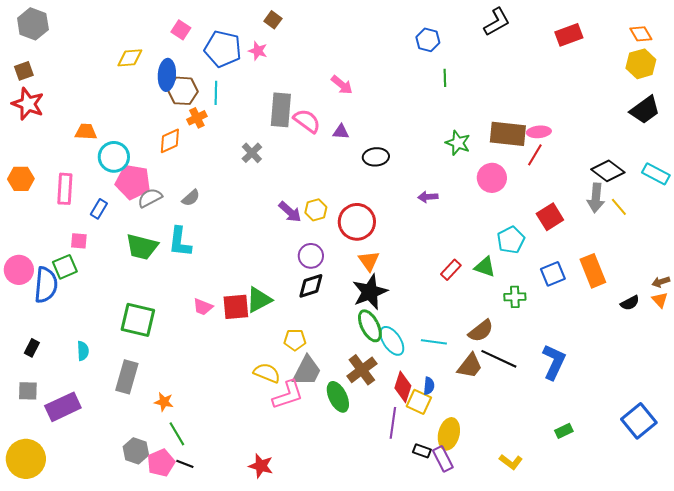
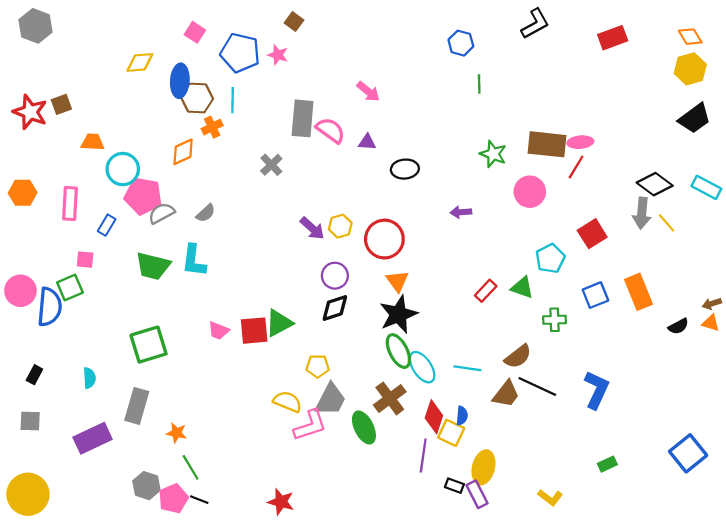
brown square: (24, 71) -> (61, 104), moved
orange triangle: (660, 300) -> (711, 323), turned -30
green square: (138, 320) -> (149, 345), turned -30
purple rectangle: (63, 407) -> (93, 438), moved

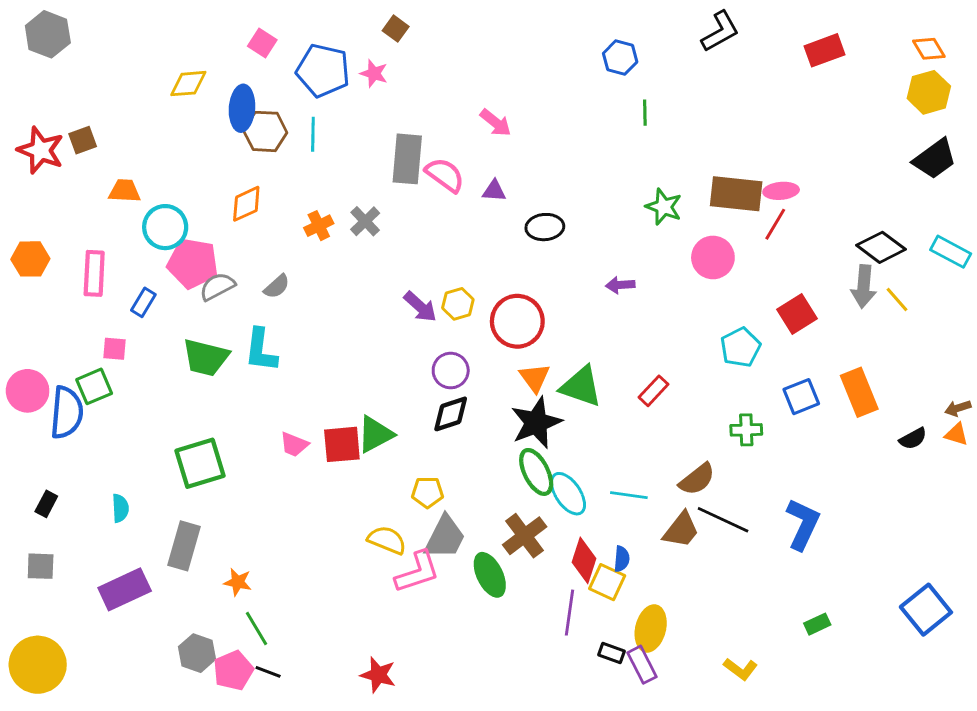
orange cross: (212, 127) -> (319, 226), moved
green triangle: (522, 288) -> (581, 386), moved, size x1.4

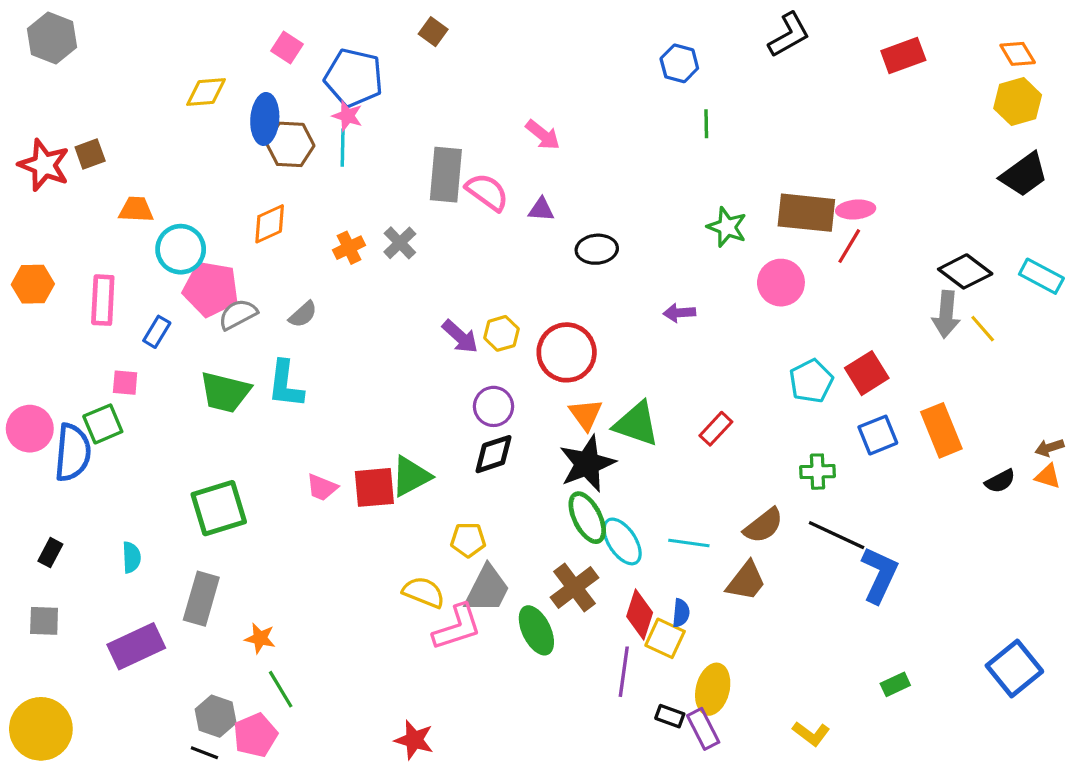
pink star: (374, 73) -> (347, 116), moved
red square: (797, 314) -> (867, 373), moved
black line: (723, 520) -> (837, 535), moved
black line: (268, 672) -> (204, 753), moved

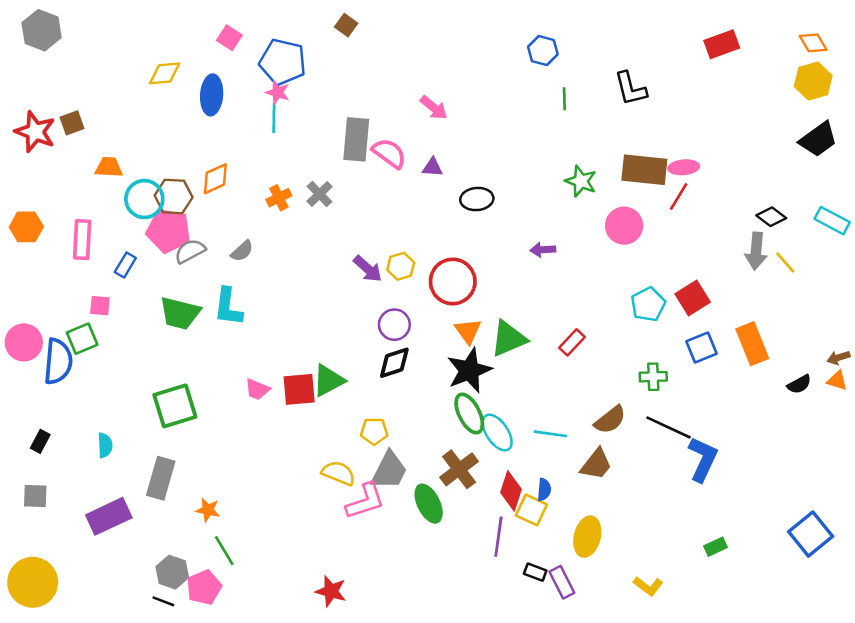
black L-shape: (789, 35) -> (630, 89), moved, turned 105
brown hexagon: (290, 144) -> (174, 196), moved
black diamond: (965, 271) -> (771, 217), size x0.7
green triangle: (636, 424) -> (509, 339), turned -42
yellow ellipse: (713, 689) -> (587, 537), moved

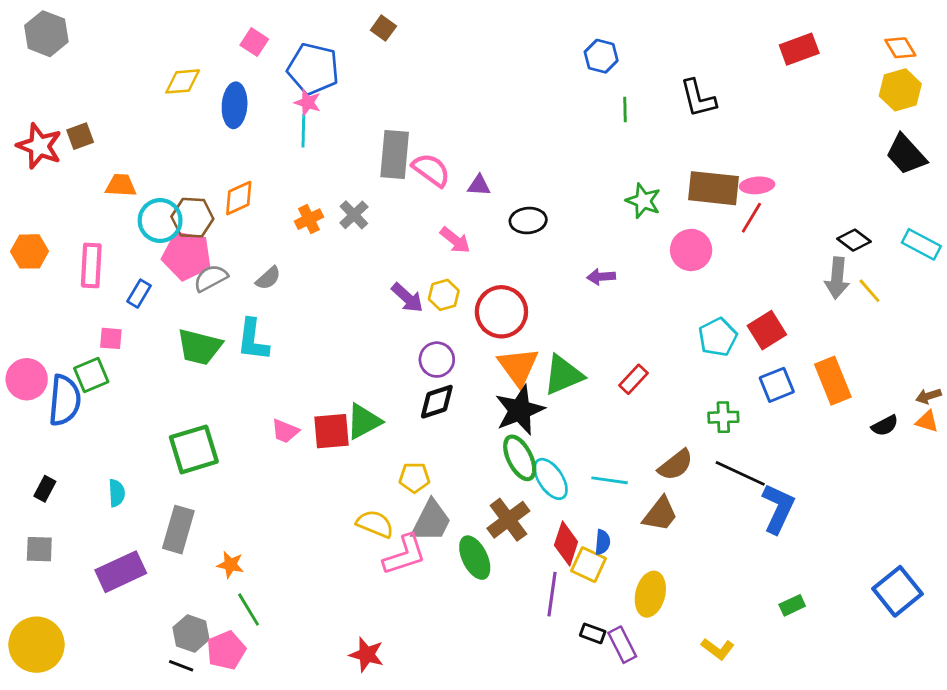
pink arrow: (434, 108) -> (455, 240), moved
black trapezoid: (818, 139) -> (906, 154), turned 84
orange triangle: (468, 331) -> (518, 367), size x1.4

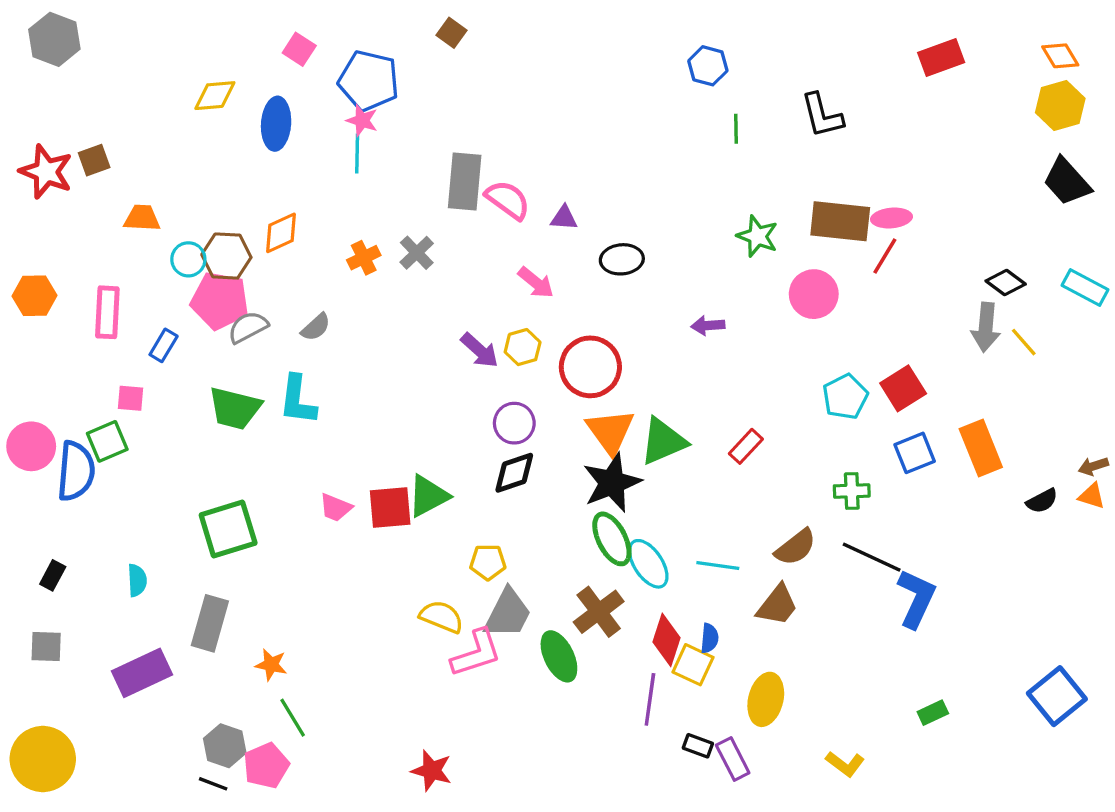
cyan circle: (160, 220) -> (188, 259), size x0.7

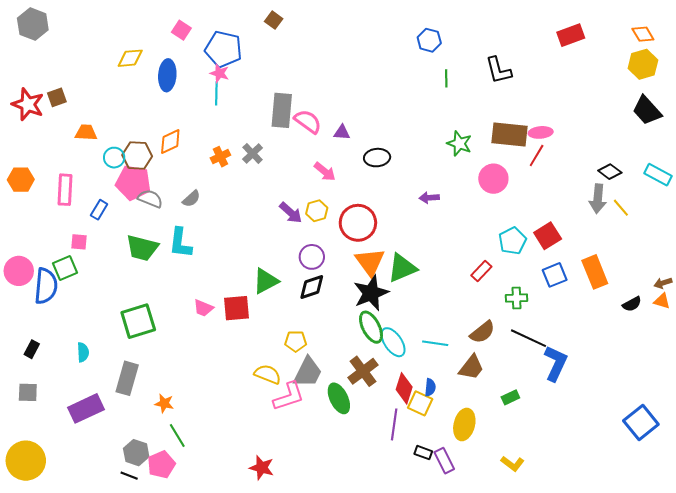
gray semicircle: (248, 327) -> (150, 199), turned 50
red rectangle: (746, 446) -> (481, 271), moved
green triangle: (428, 496) -> (266, 281), moved
green rectangle: (933, 713) -> (510, 397), moved

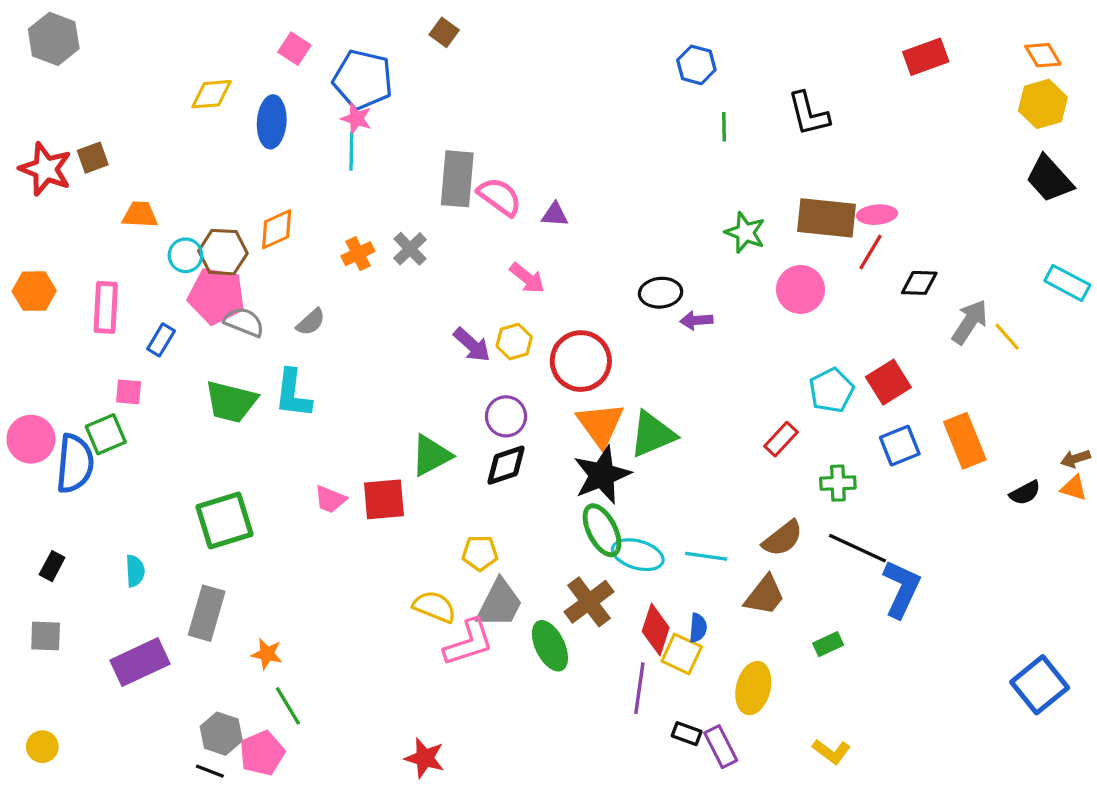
black ellipse: (377, 158) -> (661, 293), moved
black diamond: (610, 172) -> (919, 283), moved, turned -35
gray arrow: (598, 199) -> (970, 322), turned -152
cyan ellipse: (393, 342) -> (638, 555), turned -40
yellow circle: (26, 461) -> (42, 747), size x0.5

